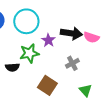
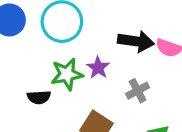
purple star: (48, 40) -> (98, 68), moved

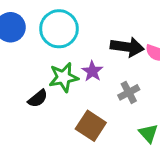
black semicircle: (39, 97) -> (38, 98), turned -35

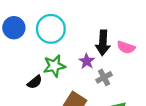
black arrow: (127, 47) -> (103, 43), turned 85
purple star: (92, 71) -> (87, 61), moved

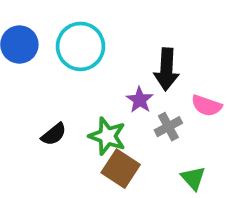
pink semicircle: (126, 47) -> (207, 106), moved
green star: (54, 66) -> (107, 136), moved, turned 30

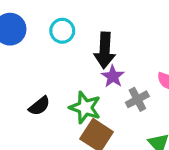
cyan circle: (81, 46) -> (62, 31), size x0.6
black arrow: (166, 69) -> (105, 50), moved

